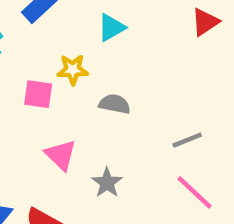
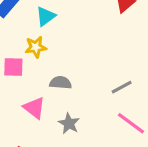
cyan triangle: (111, 28) -> (46, 16), moved
gray semicircle: (115, 104) -> (61, 83), moved

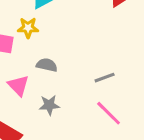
gray star: (69, 124) -> (49, 105), turned 30

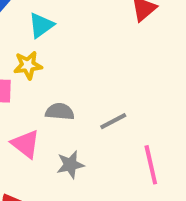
gray line: (105, 78) -> (113, 121), moved
pink line: (109, 113) -> (151, 165), turned 40

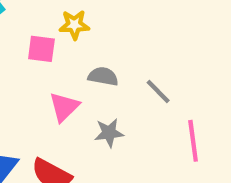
gray line: (113, 121) -> (158, 91), turned 68
pink triangle: (26, 144) -> (64, 107), turned 32

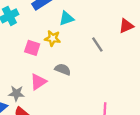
gray line: (158, 91) -> (97, 45), moved
gray star: (109, 133) -> (16, 93), moved

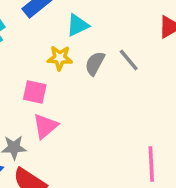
pink square: (32, 48) -> (35, 92), moved
gray semicircle: (63, 69) -> (95, 63), moved, turned -77

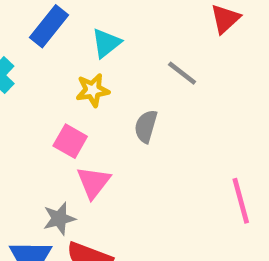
gray semicircle: (95, 63) -> (146, 126), moved
pink square: (35, 92) -> (70, 141), turned 30

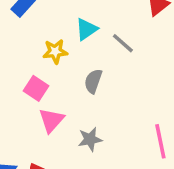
cyan triangle: (106, 43) -> (86, 29), moved
gray star: (59, 219) -> (90, 139), moved

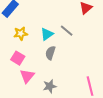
cyan triangle: (86, 29) -> (47, 34), moved
yellow star: (55, 51) -> (21, 34), moved

